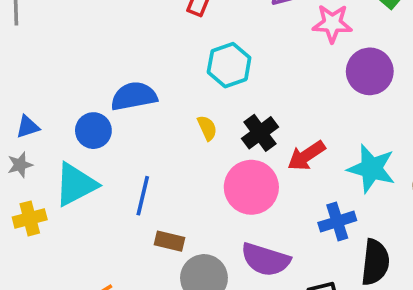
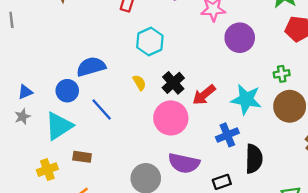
blue line: (143, 196) -> (102, 110), moved, turned -50
yellow cross: (30, 218) -> (47, 170), moved
brown rectangle: (169, 241) -> (82, 157), moved

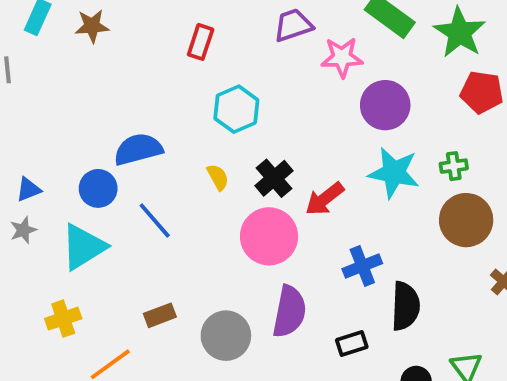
cyan star: (246, 99) -> (394, 173), moved
brown rectangle: (82, 157) -> (160, 315), moved, turned -30
purple semicircle: (184, 163) -> (289, 312), turned -92

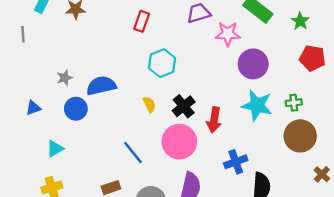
green star: (460, 33) -> (300, 21), size x0.6
red arrow: (325, 199) -> (214, 120), turned -45
blue line: (155, 221) -> (133, 153), moved
gray star: (23, 230) -> (65, 78), moved
cyan triangle: (83, 247) -> (55, 149), moved, size x0.6

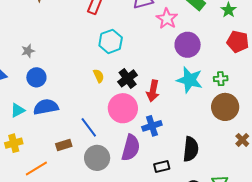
pink star: (228, 34) -> (167, 19), turned 30
blue semicircle: (101, 86) -> (46, 107), moved
blue line: (133, 153) -> (89, 127), moved
blue cross: (236, 162) -> (152, 126), moved

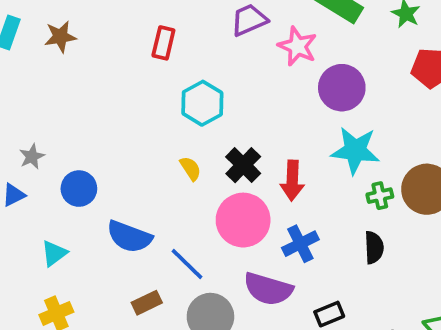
gray star: (28, 51) -> (32, 157), moved
green cross: (221, 79) -> (380, 196), moved
blue semicircle: (46, 107) -> (129, 237), moved, turned -140
purple semicircle: (131, 148) -> (268, 289), turned 100
black semicircle: (191, 149) -> (374, 247), moved, size x0.7

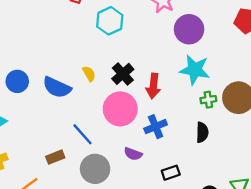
cyan hexagon: (202, 103) -> (110, 21), moved
blue semicircle: (129, 237) -> (57, 87), moved
purple semicircle: (268, 289) -> (133, 154), size x0.6

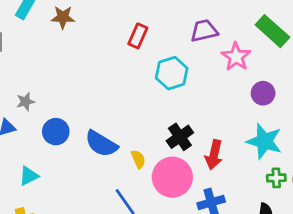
purple circle: (189, 29) -> (263, 93), size x0.7
yellow semicircle: (89, 74) -> (138, 159), moved

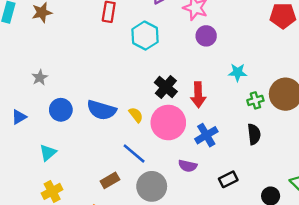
purple circle: (263, 93) -> (206, 36), moved
gray star: (25, 102) -> (40, 77), moved
cyan star: (264, 141) -> (238, 72), size x0.6

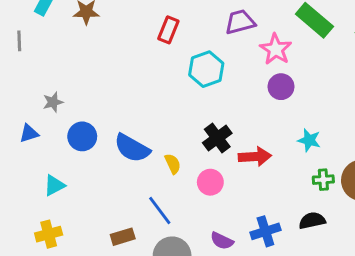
gray star: (40, 77) -> (53, 102), moved
red arrow: (198, 95) -> (255, 156), turned -105
pink circle: (168, 123) -> (210, 182), size x0.6
black semicircle: (254, 134) -> (312, 221), turned -108
blue cross: (206, 135) -> (265, 231), moved

